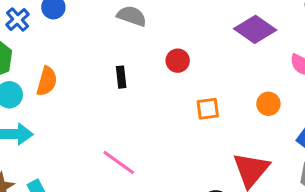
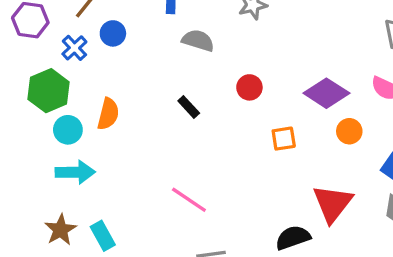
purple diamond: (255, 29) -> (326, 93), moved
black rectangle: (121, 77) -> (189, 107), turned -35

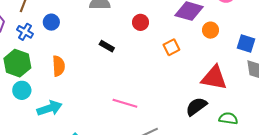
blue circle: (113, 33) -> (51, 22), moved
cyan circle: (68, 130) -> (22, 90), moved
red triangle: (333, 203) -> (214, 78), turned -40

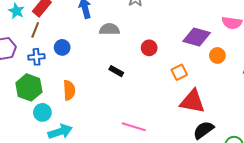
blue cross: (25, 32) -> (36, 57), turned -35
red triangle: (214, 78) -> (192, 101), moved
cyan circle: (22, 90) -> (42, 112), moved

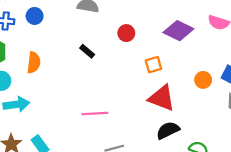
orange circle: (217, 55) -> (203, 80), moved
pink line: (134, 127) -> (95, 114), turned -30

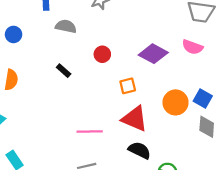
orange circle: (203, 80) -> (176, 102), size x1.5
pink line: (95, 114) -> (90, 131), moved
black semicircle: (168, 130) -> (139, 150), turned 50

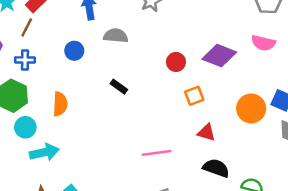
blue circle: (14, 34) -> (74, 51), moved
red circle: (102, 54) -> (176, 62), moved
red triangle: (135, 119) -> (206, 132), size x0.6

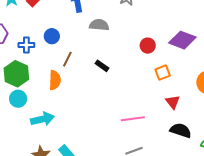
brown line: (27, 27) -> (67, 59), moved
blue circle: (74, 51) -> (52, 36), moved
cyan circle: (25, 127) -> (18, 99), moved
red triangle: (206, 132) -> (173, 102), turned 35

